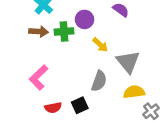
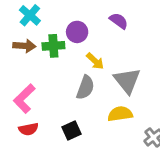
gray semicircle: (99, 81) -> (85, 87), moved
yellow semicircle: (134, 92) -> (120, 114), moved
red semicircle: (53, 108) -> (28, 129), moved

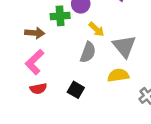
brown arrow: (24, 46) -> (35, 33), moved
black square: (72, 131) -> (76, 90), turned -35

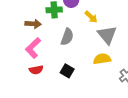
yellow arrow: (96, 29) -> (91, 17), moved
gray semicircle: (88, 52) -> (67, 37), moved

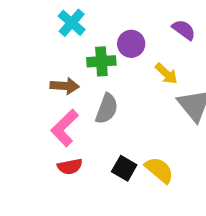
gray semicircle: (67, 37) -> (107, 109), moved
yellow semicircle: (102, 59) -> (159, 170), moved, turned 48

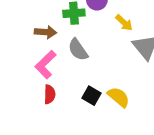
gray semicircle: (107, 109) -> (78, 50), turned 125
red semicircle: (70, 166) -> (50, 94), turned -78

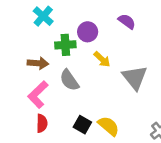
yellow arrow: (124, 23) -> (102, 59), moved

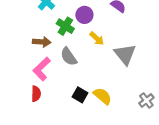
green cross: (65, 45) -> (65, 26), turned 36
red semicircle: (42, 123) -> (36, 94), moved

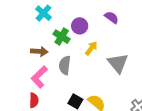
yellow arrow: (97, 39) -> (91, 48), turned -96
gray semicircle: (69, 57) -> (65, 65), turned 42

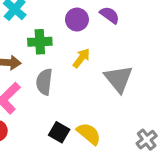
purple circle: (80, 26) -> (77, 20), moved
green cross: (62, 37) -> (40, 42), turned -35

